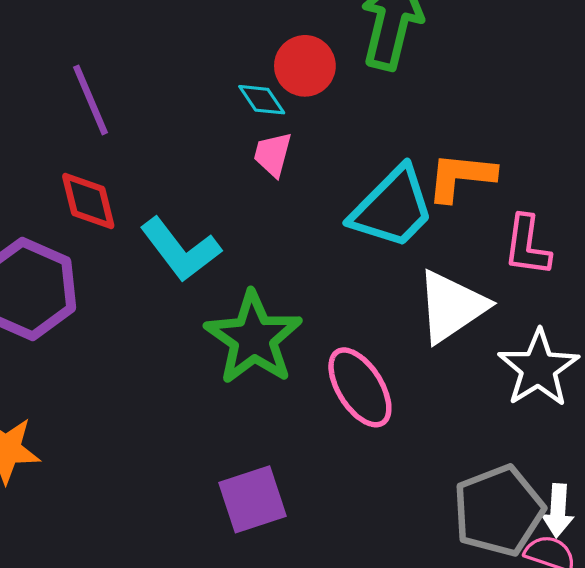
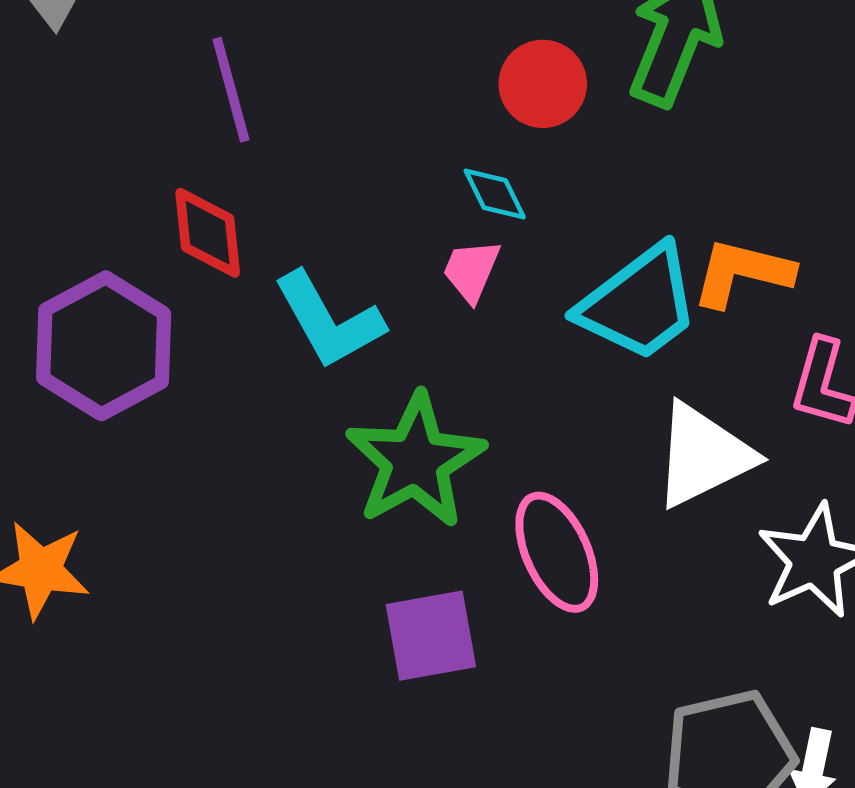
cyan diamond: (262, 100) -> (495, 194), moved
pink trapezoid: (273, 154) -> (471, 271), moved
purple square: (253, 499) -> (431, 636), moved

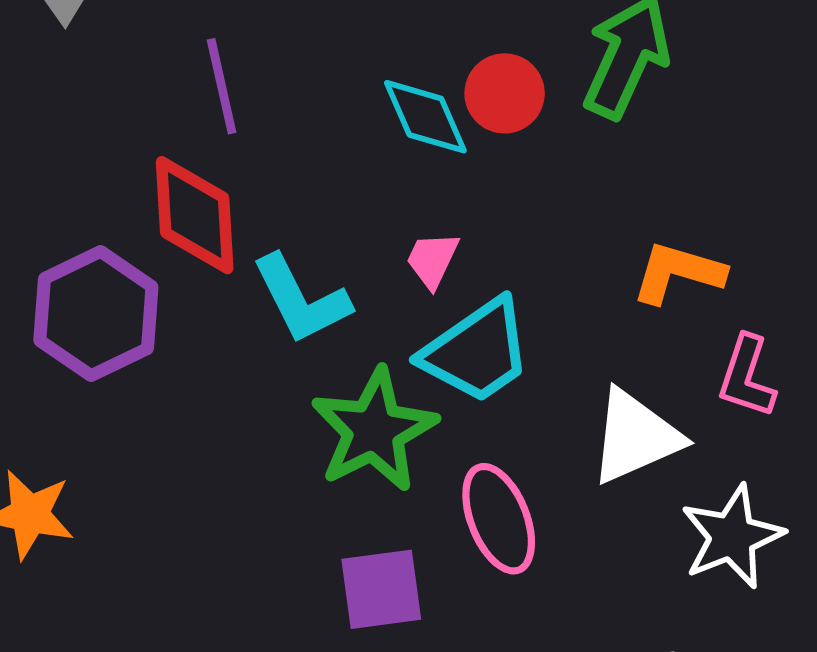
cyan diamond: (495, 194) -> (425, 117), moved, size x1.5
red diamond: (208, 233) -> (195, 215), size x1.4
cyan trapezoid: (639, 303) -> (477, 351), moved

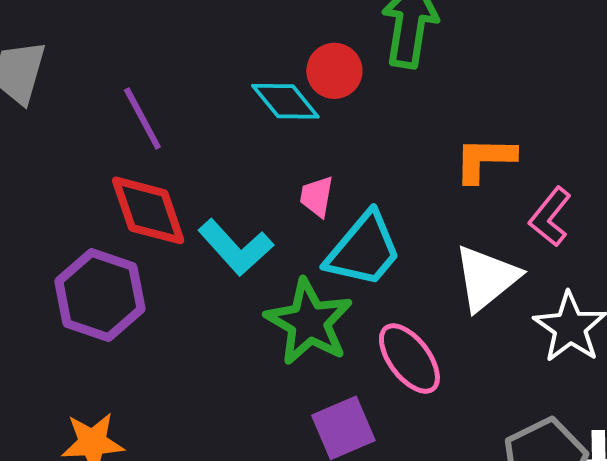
pink L-shape: (747, 377) -> (550, 217), turned 36

